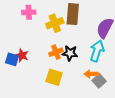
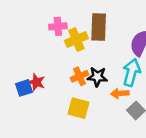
pink cross: (29, 12) -> (58, 26), moved
blue square: (12, 59) -> (24, 88), turned -32
orange arrow: (91, 74) -> (120, 93), moved

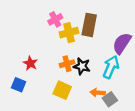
pink cross: (58, 26) -> (55, 19), turned -32
blue square: (24, 88) -> (19, 85), moved, turned 32
orange arrow: (120, 93) -> (98, 93), moved

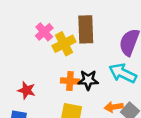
orange cross: (67, 64) -> (70, 81), turned 32
cyan arrow: (111, 67) -> (123, 73), turned -75

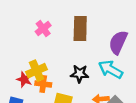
yellow cross: (64, 44) -> (37, 71), moved
orange cross: (70, 81) -> (43, 84), moved

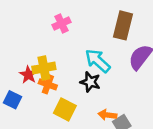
brown rectangle: (80, 29) -> (123, 25), moved
cyan arrow: (111, 69) -> (98, 61), moved

